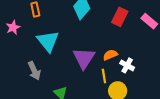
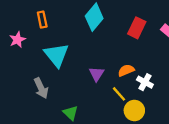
purple triangle: (84, 58) -> (97, 74), size x0.6
yellow line: (104, 76) -> (119, 94), turned -32

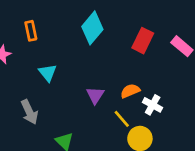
cyan triangle: (56, 55) -> (48, 73), size x0.6

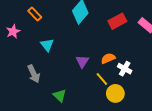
orange rectangle: (31, 31) -> (35, 14), turned -32
red rectangle: (143, 41) -> (117, 21), turned 36

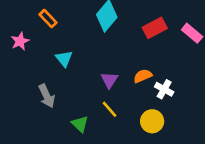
yellow line: (102, 79) -> (109, 109), moved

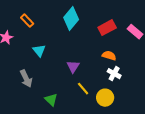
orange semicircle: (143, 76) -> (109, 56), moved, turned 40
yellow line: (109, 109) -> (83, 89), moved

